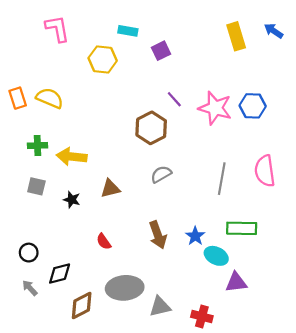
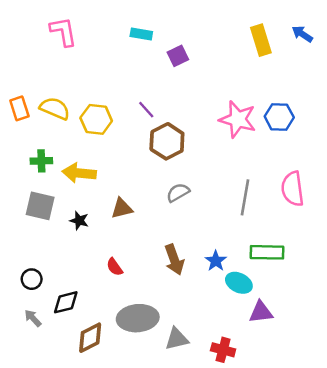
yellow hexagon: (103, 59) -> (96, 119), moved
purple line: (174, 99) -> (146, 110), moved
gray square: (36, 186) -> (40, 206), size x1.4

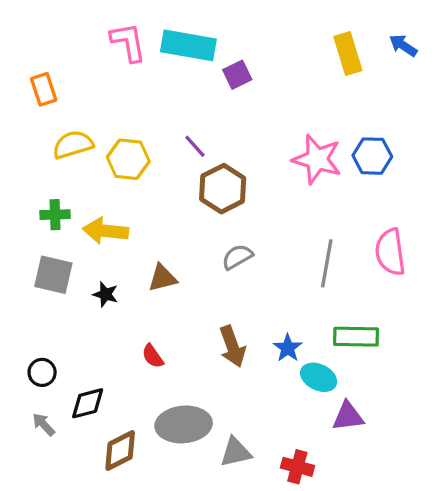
pink L-shape: (63, 32) -> (128, 42), moved
cyan rectangle: (141, 34) -> (188, 45), size x1.8
orange rectangle: (19, 108) -> (44, 89), moved
yellow semicircle: (55, 108) -> (73, 145), turned -40

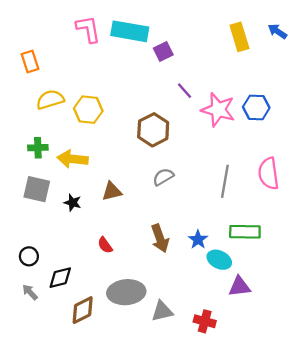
purple line: (195, 146) -> (185, 91), moved

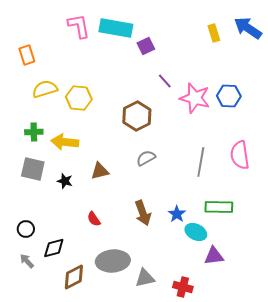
blue arrow: (277, 31) -> (248, 28), size x1.6
yellow rectangle: (239, 37) -> (214, 33), size x0.7

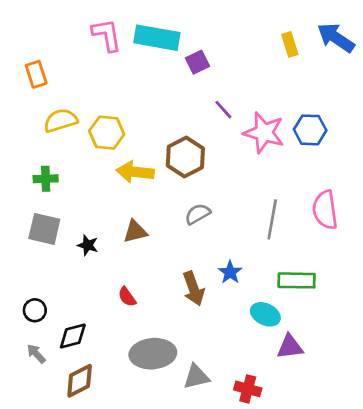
yellow arrow: (65, 142) -> (135, 172), moved
blue star: (177, 214) -> (230, 272), moved
brown diamond: (74, 277) -> (80, 381), moved

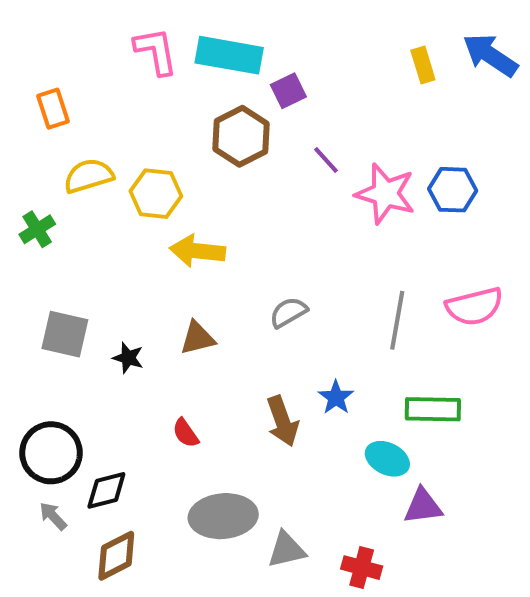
brown hexagon: (185, 157) -> (241, 136), moved
green cross: (46, 179) -> (37, 229), moved, turned -30
pink semicircle: (325, 210) -> (474, 306), turned -96
black circle: (35, 310) -> (51, 453), size x1.8

